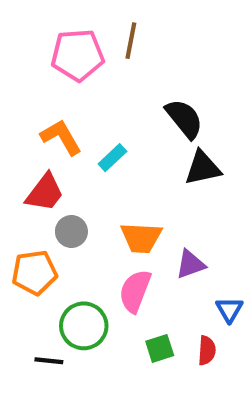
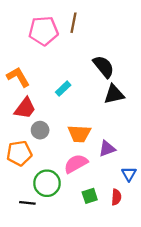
orange L-shape: (61, 137) -> (18, 77), moved
pink semicircle: (135, 291) -> (76, 164), turned 40

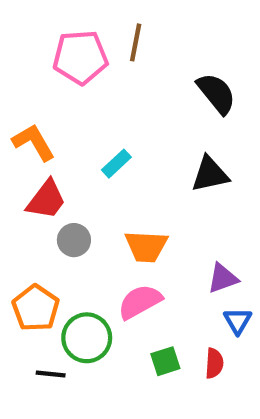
black semicircle: (104, 67) -> (216, 93), moved
purple triangle: (107, 149) -> (223, 278), moved
orange pentagon: (19, 153) -> (36, 308), moved, turned -30

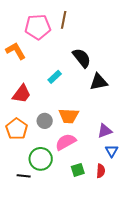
black semicircle: (216, 93) -> (82, 58), moved
orange L-shape: (34, 142) -> (16, 51), moved
gray circle: (74, 240) -> (45, 121), moved
orange pentagon: (36, 308) -> (17, 129), moved

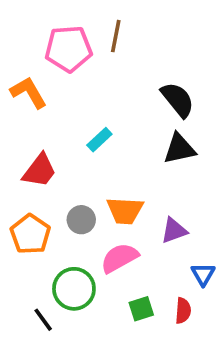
black semicircle: (82, 58) -> (178, 100), moved
purple triangle: (105, 131) -> (174, 231), moved
black line: (24, 176) -> (43, 320), turned 48

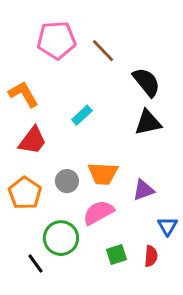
brown line: (116, 36) -> (103, 51), moved, turned -55
orange L-shape: (29, 92) -> (23, 94), moved

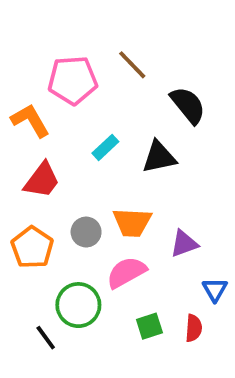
pink pentagon: (56, 40) -> (73, 80), moved
black triangle: (148, 123) -> (159, 157), moved

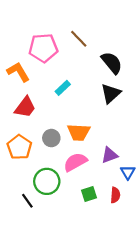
black triangle: (159, 157) -> (111, 94), moved, turned -30
purple triangle: (184, 244) -> (110, 155), moved

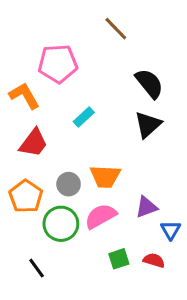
brown line: (79, 39) -> (116, 29), moved
green circle: (47, 181) -> (61, 224), moved
red semicircle: (115, 195) -> (154, 260), turned -77

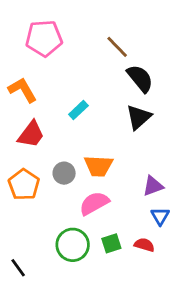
brown line: (116, 29) -> (117, 47), moved
pink pentagon: (58, 64) -> (44, 38), moved
purple triangle: (146, 207) -> (153, 186), moved
green circle: (61, 224) -> (73, 245), moved
black line: (37, 268) -> (18, 268), moved

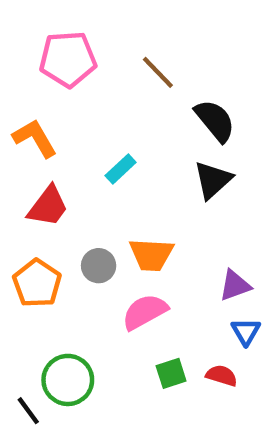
brown line: (117, 47) -> (158, 72), moved
green circle: (73, 245) -> (68, 380), moved

